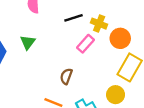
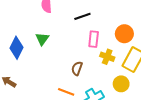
yellow cross: (99, 24) -> (107, 57), moved
pink rectangle: (86, 44) -> (94, 39), turned -35

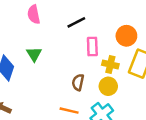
yellow circle: (121, 84) -> (108, 86), moved

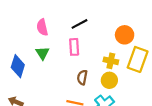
pink semicircle: (34, 14) -> (42, 27), moved
pink rectangle: (92, 46) -> (74, 47), moved

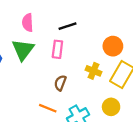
green triangle: (42, 53) -> (23, 50), size x1.5
yellow circle: (109, 80) -> (111, 107), moved

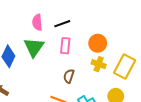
black line: (68, 26) -> (62, 24), moved
orange circle: (113, 46) -> (98, 43), moved

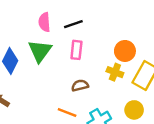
orange circle: (98, 43) -> (125, 51), moved
brown semicircle: (69, 76) -> (80, 85), turned 56

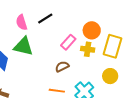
pink rectangle: (76, 50) -> (68, 42), moved, turned 49
green triangle: (40, 51) -> (23, 46), turned -40

